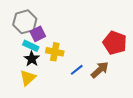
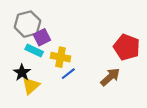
black star: (32, 59) -> (22, 73), moved
blue line: (77, 70) -> (68, 74), moved

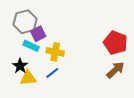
blue line: (68, 74) -> (52, 73), moved
brown arrow: (110, 77) -> (115, 70), moved
yellow triangle: (31, 86) -> (28, 78), turned 36

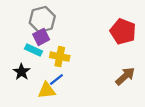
gray hexagon: (25, 22) -> (42, 19), moved
red pentagon: (115, 43) -> (123, 31), moved
yellow triangle: (28, 78) -> (47, 90), moved

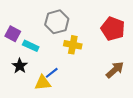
gray hexagon: (42, 19) -> (57, 22), moved
purple square: (41, 37) -> (13, 34), moved, turned -35
yellow cross: (60, 57) -> (73, 45), moved

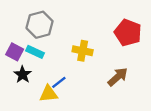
gray hexagon: (57, 22) -> (40, 25), moved
purple square: (13, 34) -> (15, 52), moved
brown arrow: (115, 70) -> (118, 77), moved

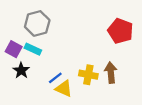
yellow cross: (83, 51) -> (88, 75), moved
brown arrow: (118, 77) -> (111, 73), turned -54
yellow triangle: (49, 94) -> (64, 89), moved, turned 30

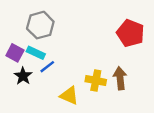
blue line: (55, 78) -> (47, 67), moved

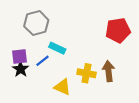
red pentagon: (130, 33) -> (118, 30), turned -30
purple square: (15, 53) -> (20, 57), moved, turned -35
cyan rectangle: (36, 53) -> (57, 48), moved

